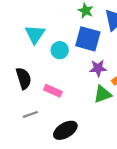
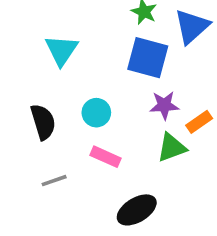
cyan circle: (60, 50) -> (96, 113), moved
pink rectangle: (53, 91) -> (106, 157), moved
black ellipse: (65, 130) -> (137, 210), moved

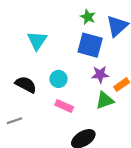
black semicircle: (43, 122) -> (26, 85), turned -45
gray line: (54, 181) -> (15, 121), moved

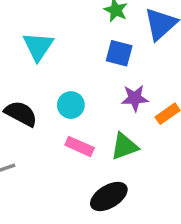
blue square: (90, 45) -> (119, 53), size x0.7
green triangle: (105, 100) -> (124, 146), moved

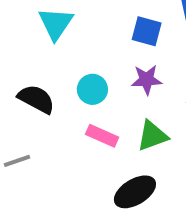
purple star: (135, 98) -> (147, 80), moved

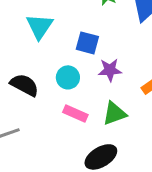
blue square: (147, 31) -> (87, 43), moved

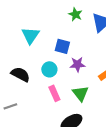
pink rectangle: (75, 113) -> (54, 93), turned 42
green triangle: (114, 113) -> (80, 93), turned -48

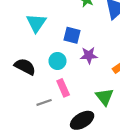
green triangle: (80, 93) -> (104, 97), moved
gray line: (10, 106) -> (44, 102), moved

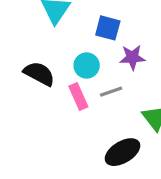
pink rectangle: (63, 88) -> (78, 97), moved
gray line: (44, 102) -> (111, 92), moved

